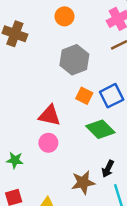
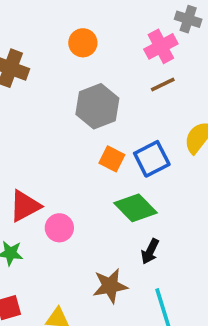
red triangle: (50, 116) -> (25, 206), moved, turned -40
black arrow: (108, 169) -> (150, 251), moved

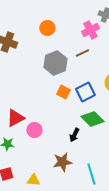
brown line: (163, 84) -> (82, 53), moved
green diamond: (136, 208) -> (92, 119), moved
black arrow: (150, 251) -> (74, 135), moved

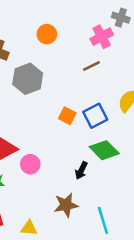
gray hexagon: (55, 63) -> (28, 79), moved

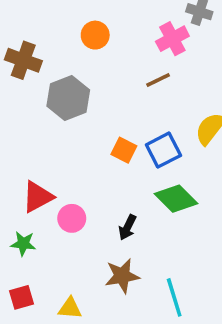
black arrow: (81, 171) -> (127, 227), moved

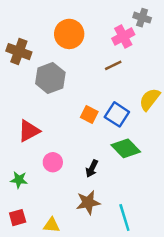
orange circle: (95, 35) -> (69, 34), size x1.5
blue square: (163, 150) -> (117, 114), turned -30
red triangle: (38, 197) -> (29, 131), moved

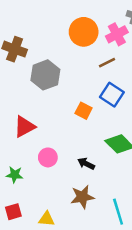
orange circle: (69, 34) -> (84, 32), moved
blue square: (117, 114) -> (112, 95), moved
black arrow: (92, 169) -> (86, 164), turned 91

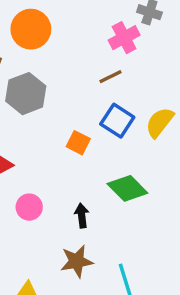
orange circle: (84, 32) -> (31, 29), moved
black arrow: (86, 164) -> (82, 216), turned 56

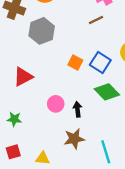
blue square: (117, 121) -> (100, 63), moved
pink circle: (29, 207) -> (56, 104), moved

